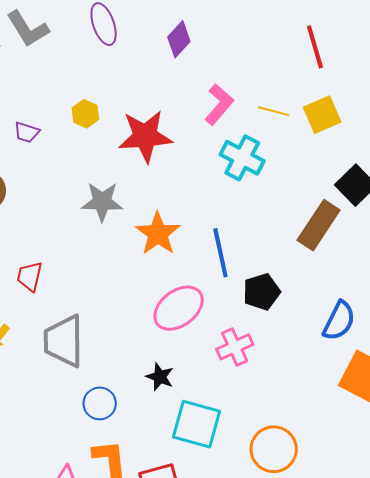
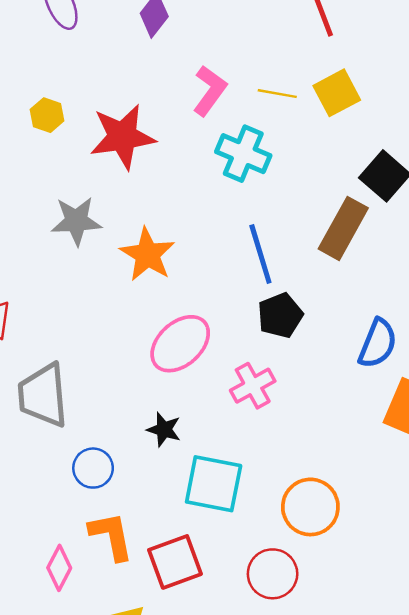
blue line: (220, 253) -> (260, 254), moved

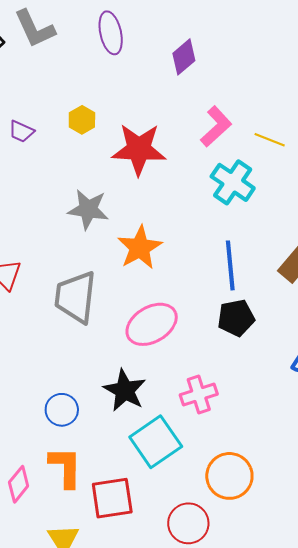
pink cross: (253, 386) -> (199, 394), moved
gray trapezoid: (43, 395) -> (76, 297), moved
black star: (164, 430) -> (125, 390), size x1.5
cyan square: (214, 484) -> (156, 442), turned 33

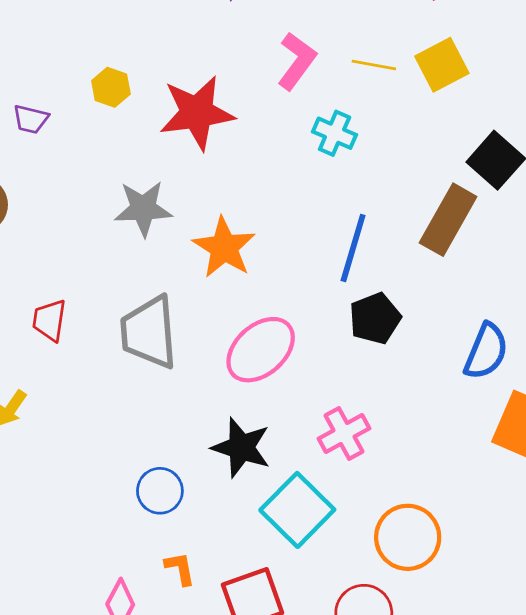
cyan cross: (233, 182) -> (335, 133), size x0.7
blue line: (230, 265) -> (353, 248), turned 33
orange L-shape: (65, 467) -> (180, 569), size x0.6

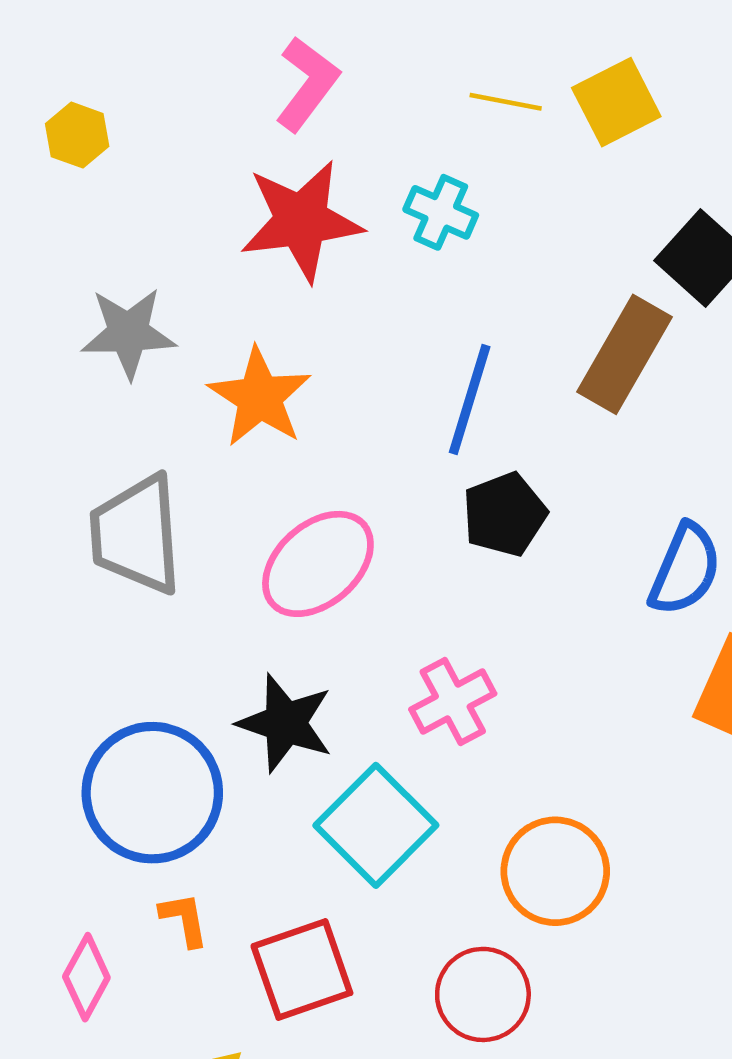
pink L-shape: (297, 61) -> (307, 84), moved
red star: (197, 113) -> (301, 221), moved
blue circle: (160, 491) -> (152, 793), size x1.8

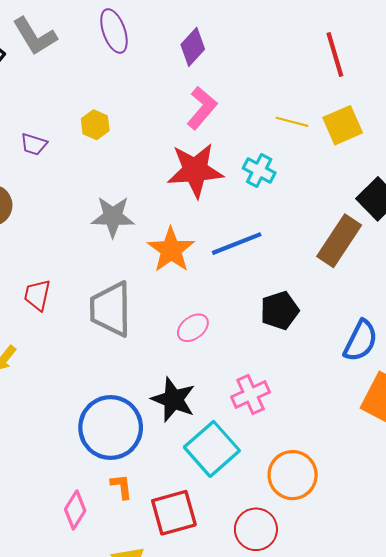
blue line: (470, 400) -> (237, 244), moved, turned 48
pink ellipse: (318, 564) -> (193, 328), size x0.6

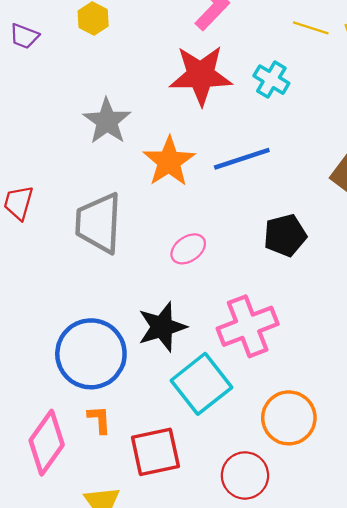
gray star: (113, 217) -> (107, 121), turned 30
pink cross: (251, 394) -> (248, 326), size x1.4
black star: (173, 400) -> (162, 327), turned 30
pink diamond: (75, 510) -> (47, 443), size x1.5

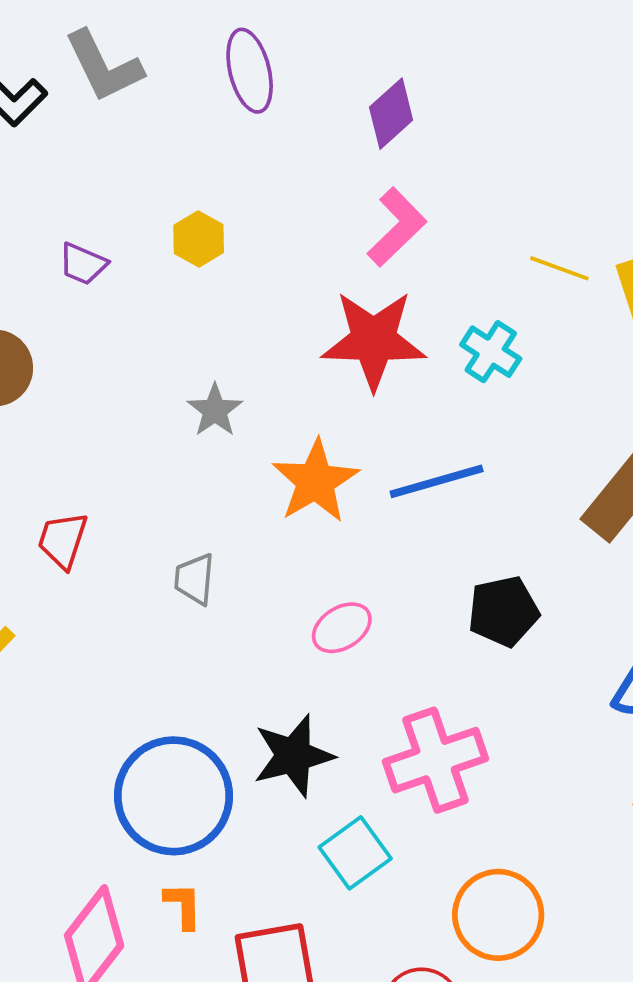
gray star: (107, 121) -> (215, 410), size x0.7
gray trapezoid: (99, 223) -> (195, 579), size x0.5
cyan square: (201, 384) -> (355, 853), size x0.7

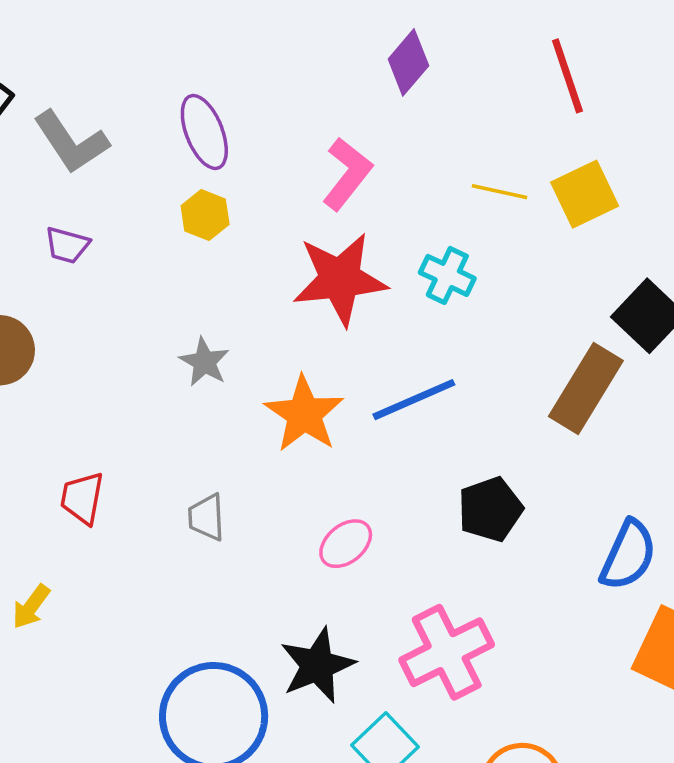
gray L-shape: (104, 66) -> (71, 142), moved
purple ellipse: (250, 71) -> (204, 132), moved
purple diamond: (391, 114) -> (408, 62), moved
yellow hexagon: (199, 239) -> (205, 215), moved

